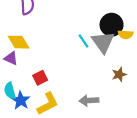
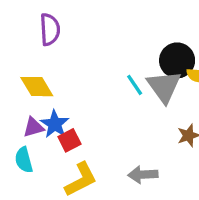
purple triangle: (11, 58) -> (34, 127), moved, turned -40
blue star: (21, 100) -> (55, 124), moved

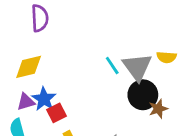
black circle: (177, 60) -> (143, 95), moved
yellow diamond: (37, 87) -> (29, 67), turned -72

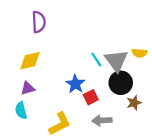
blue star: (44, 99) -> (75, 84), moved
brown star: (158, 109) -> (134, 103), moved
red square: (56, 113) -> (91, 97), moved

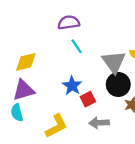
purple semicircle: (39, 22) -> (69, 23), moved, turned -95
cyan line: (96, 60) -> (77, 46), moved
purple triangle: (28, 88) -> (24, 90), size x1.5

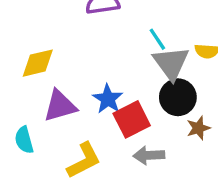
cyan line: (77, 46) -> (157, 39), moved
purple triangle: (24, 90) -> (60, 106), moved
red square: (88, 99) -> (132, 119), size x1.5

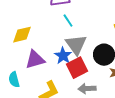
cyan line: (157, 39) -> (68, 21), moved
gray triangle: (171, 63) -> (76, 45), moved

